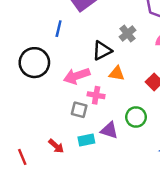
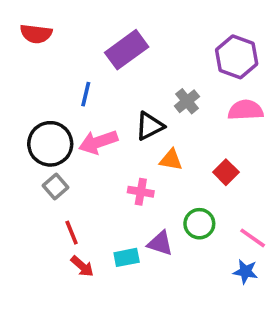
pink arrow: (77, 76) -> (98, 142), moved
gray square: (79, 110) -> (56, 186), moved, turned 35
red line: (22, 157) -> (72, 233), moved

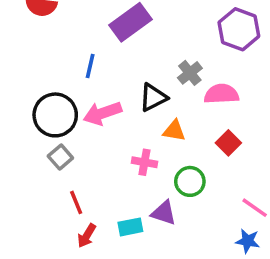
pink semicircle: (246, 110) -> (221, 94), moved
green circle: (199, 224) -> (190, 181), moved
red arrow: (82, 266) -> (87, 236), turned 80

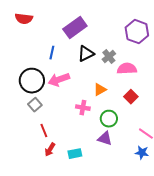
black triangle: (153, 97) -> (86, 54), moved
orange triangle: (174, 131) -> (100, 90), turned -40
purple triangle: (164, 213) -> (105, 139), moved
cyan rectangle: (130, 227) -> (75, 154), moved

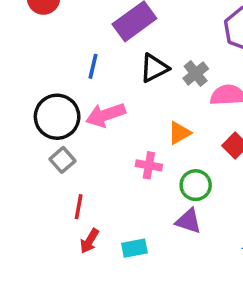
red line: (44, 131) -> (79, 207), turned 32

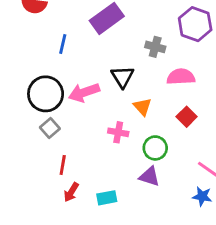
blue line: (93, 66) -> (63, 44), moved
black triangle: (154, 68) -> (122, 77), moved, turned -35
gray cross: (196, 74) -> (155, 47), moved, turned -36
orange triangle: (179, 133) -> (142, 107), turned -42

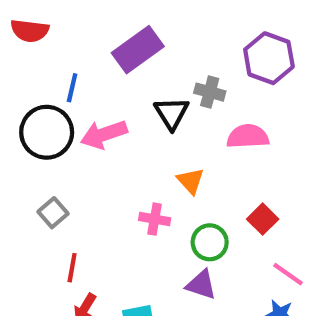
black triangle: (122, 77) -> (172, 113), moved
pink arrow: (84, 92) -> (104, 134), moved
black circle: (46, 94) -> (47, 132), moved
red square: (187, 117) -> (263, 219), moved

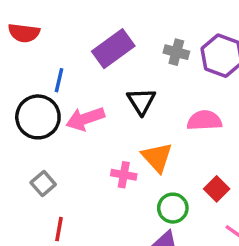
gray cross: (210, 92) -> (176, 52), moved
orange triangle: (191, 181) -> (157, 157), size x1.4
pink cross: (155, 219) -> (124, 175), moved

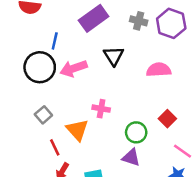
orange triangle: (157, 157) -> (77, 130), moved
red line: (59, 229) -> (55, 147), turned -36

